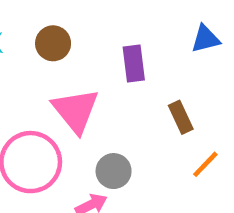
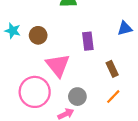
brown circle: (53, 43) -> (38, 35), moved
orange line: (205, 164) -> (113, 97), moved

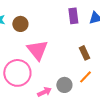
purple rectangle: (88, 41) -> (73, 16), moved
gray circle: (77, 97) -> (64, 85), moved

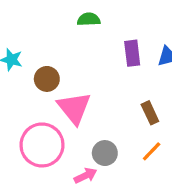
brown circle: (20, 24) -> (47, 79), moved
gray circle: (64, 85) -> (105, 153), moved

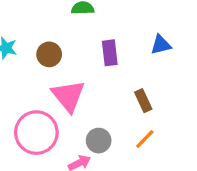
purple rectangle: (132, 53) -> (110, 53), moved
brown circle: (47, 79) -> (49, 54), moved

